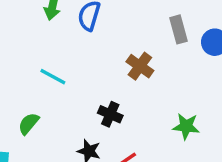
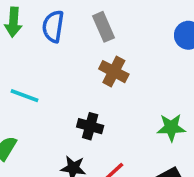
gray rectangle: (178, 29) -> (104, 27), moved

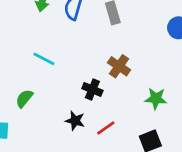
brown cross: (114, 72) -> (119, 66), moved

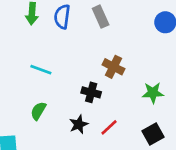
green semicircle: (24, 99) -> (38, 111), moved
black star: (75, 121) -> (79, 124), turned -30

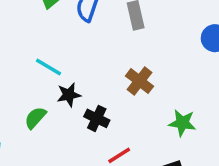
black cross: (91, 92) -> (97, 118), moved
black star: (79, 124) -> (69, 95), moved

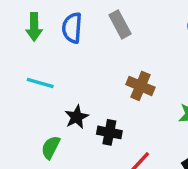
cyan line: (48, 67) -> (40, 83), moved

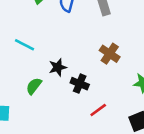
cyan line: (40, 83) -> (24, 45), moved

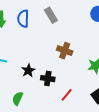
green semicircle: (34, 86) -> (18, 99), moved

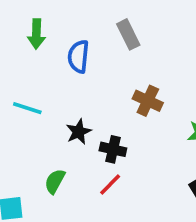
blue semicircle: (23, 19) -> (78, 57), moved
red line: (67, 95) -> (110, 184), moved

